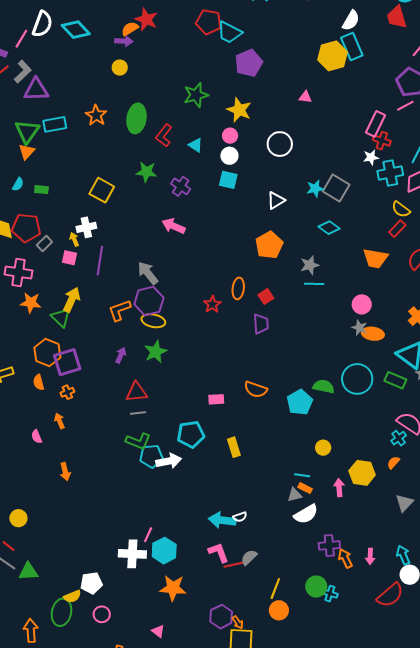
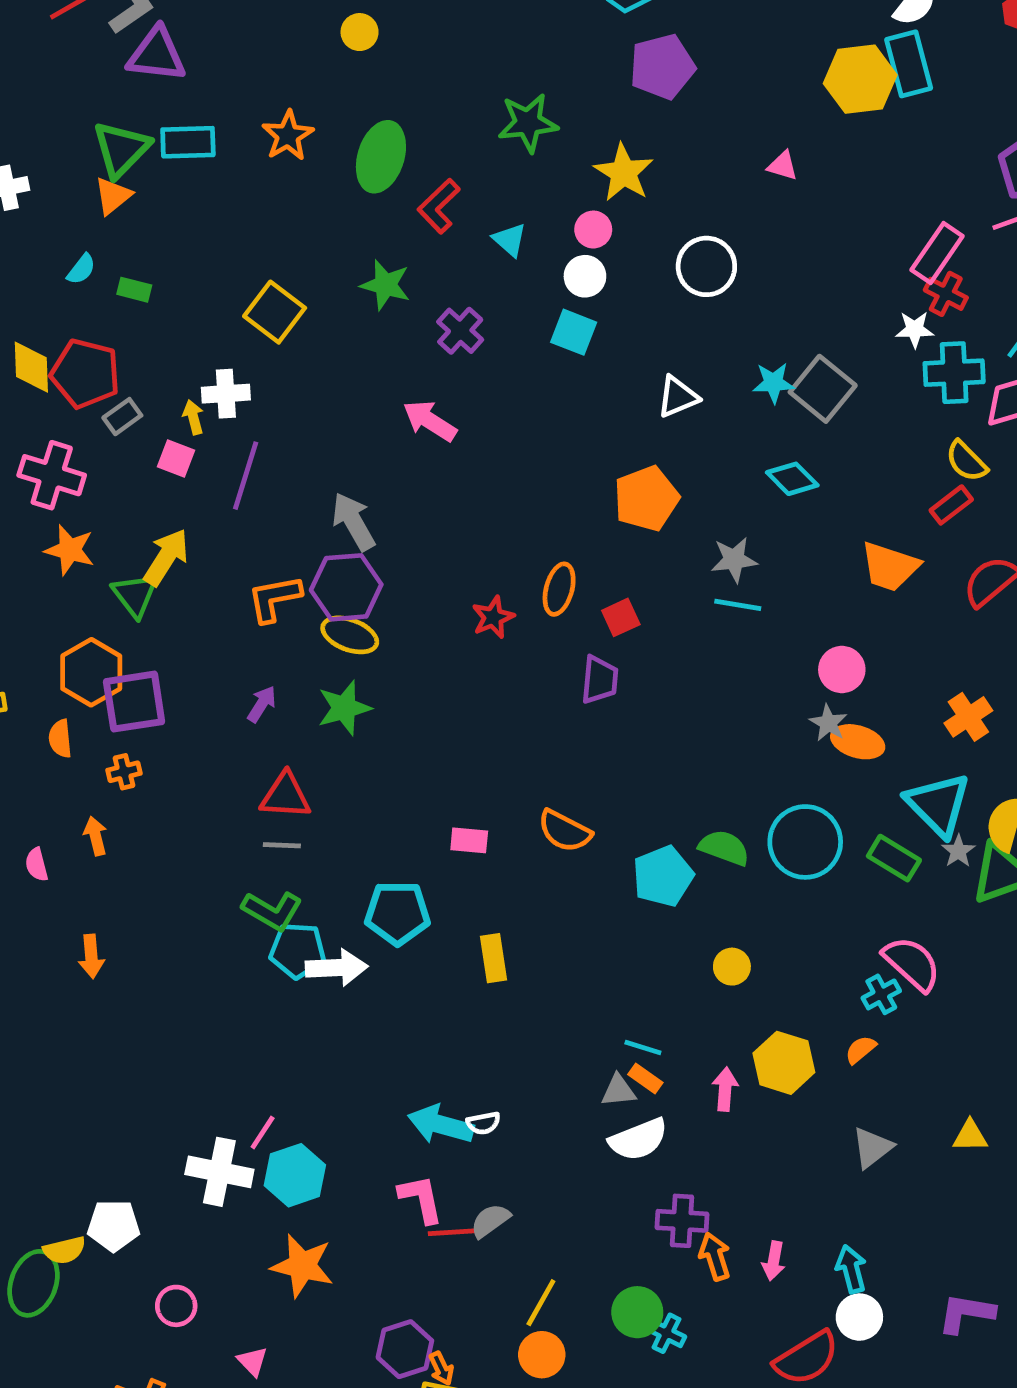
yellow circle: (323, 448) -> (732, 967), moved
pink circle: (102, 614) -> (176, 1306), moved

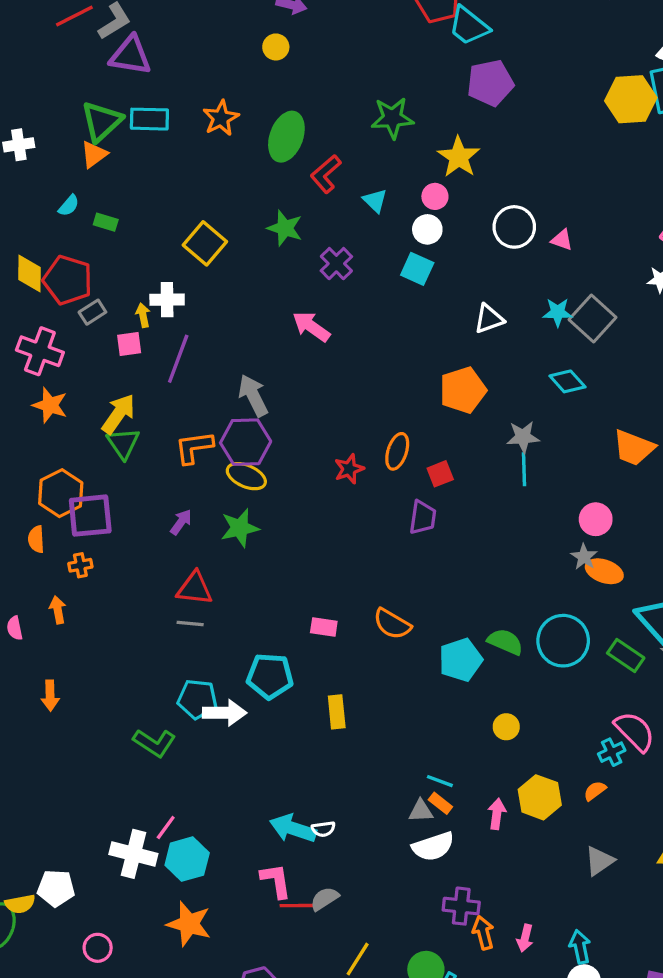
pink triangle: (783, 166) -> (562, 240), moved
pink square: (176, 459) -> (129, 344), turned -32
green triangle: (135, 595) -> (123, 443), moved
cyan line: (738, 605) -> (524, 469), turned 76
green L-shape: (272, 911) -> (154, 743), moved

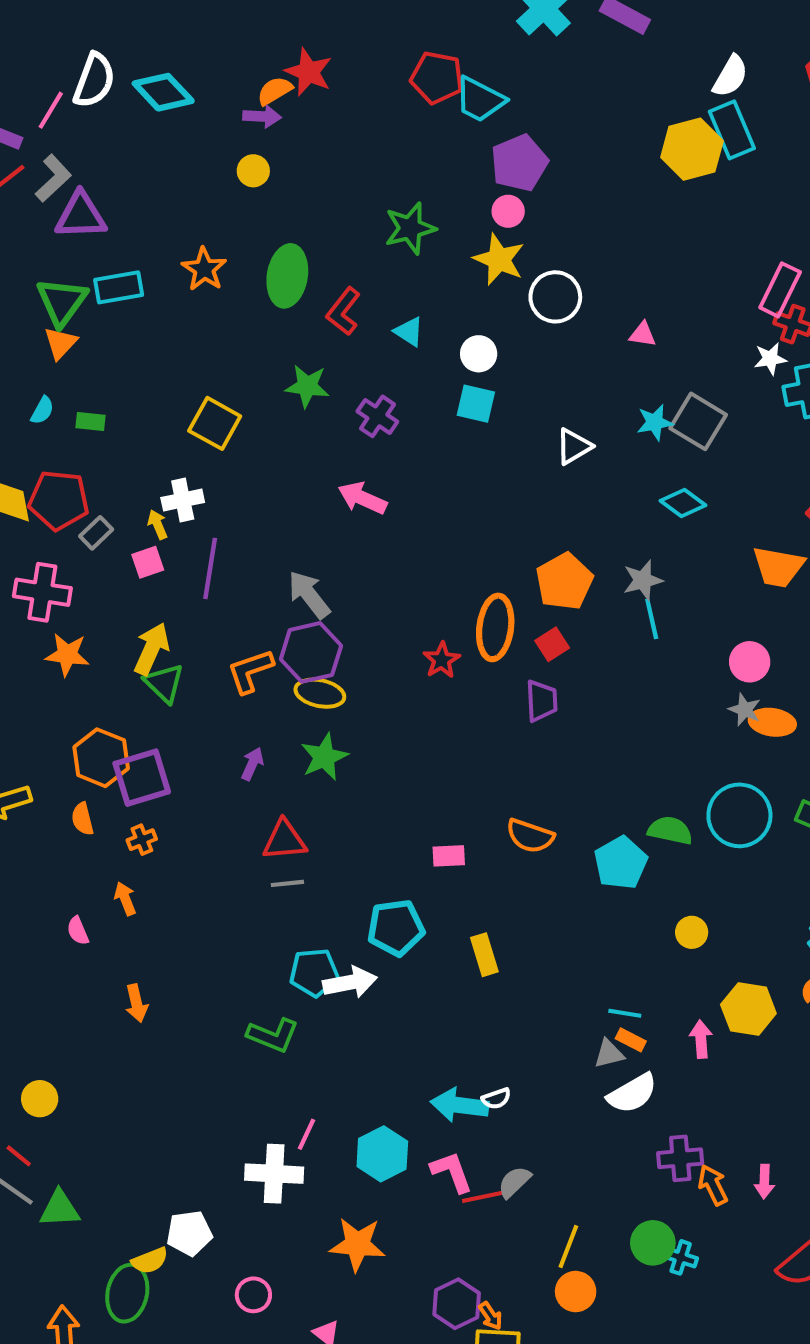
pink circle: (435, 196) -> (508, 211), moved
white circle: (514, 227) -> (555, 297), moved
orange pentagon: (463, 390) -> (564, 581), moved
orange ellipse: (397, 451) -> (495, 627), size x1.4
cyan hexagon: (187, 859) -> (382, 1154), moved

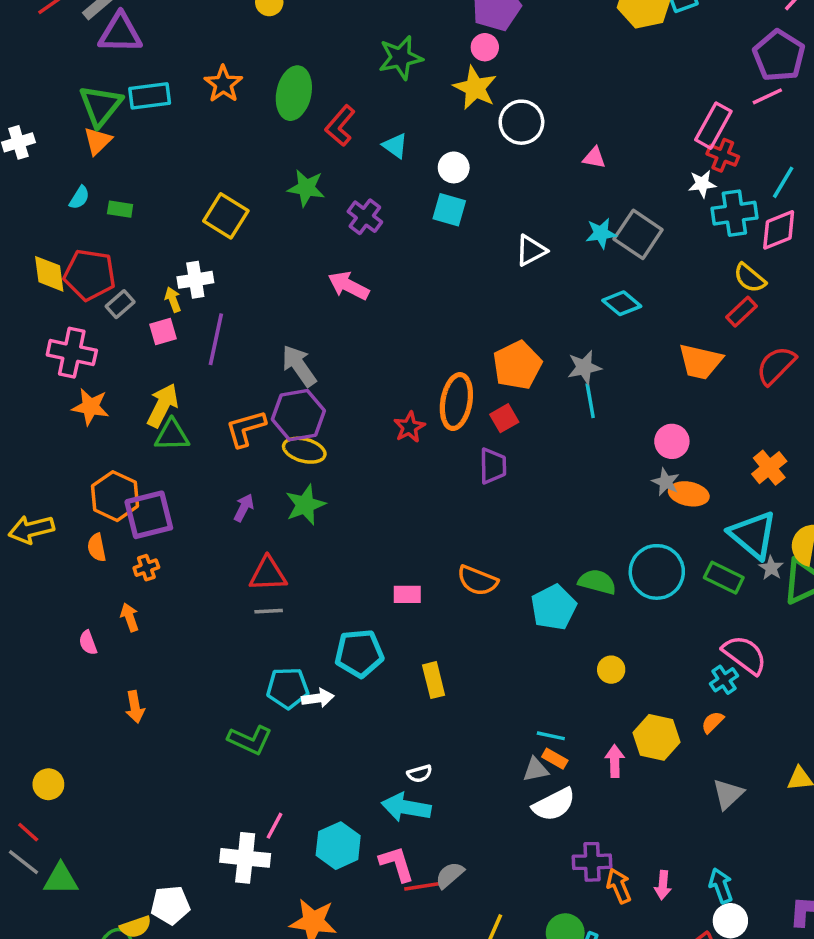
green triangle: (164, 683) -> (172, 435), turned -48
white arrow: (350, 982) -> (318, 698), size x0.7
white semicircle: (496, 1099) -> (420, 774), moved

